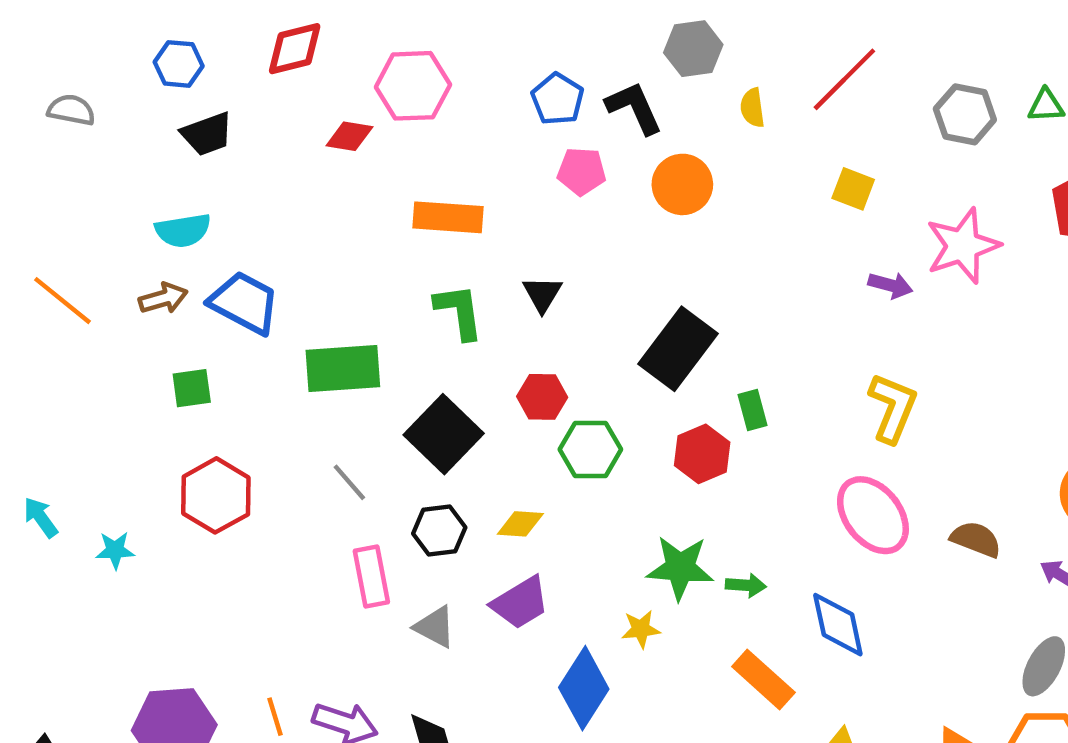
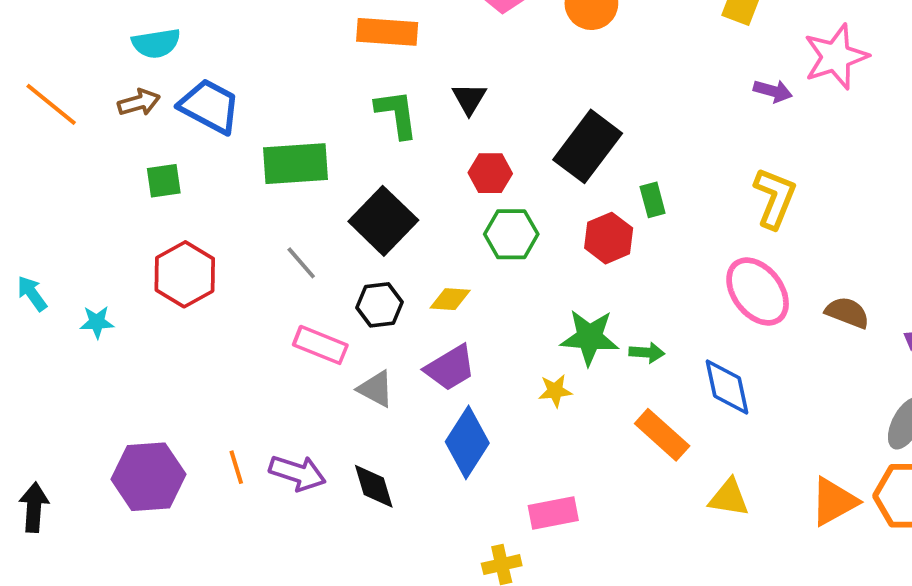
red hexagon: (542, 397) -> (490, 173), moved
pink rectangle: (371, 576) -> (320, 345), turned -57
blue diamond: (584, 688) -> (467, 442), moved

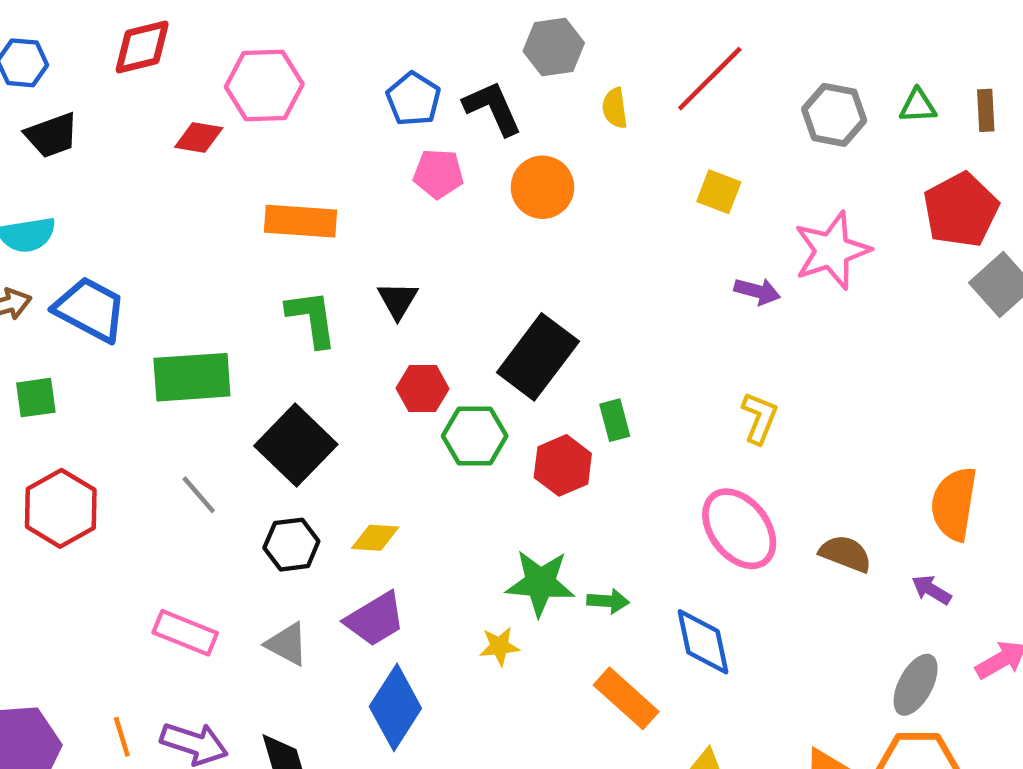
yellow L-shape: (775, 198) -> (760, 418), size x0.7
green hexagon: (511, 234) -> (475, 436), moved
pink rectangle: (320, 345) -> (185, 633), moved

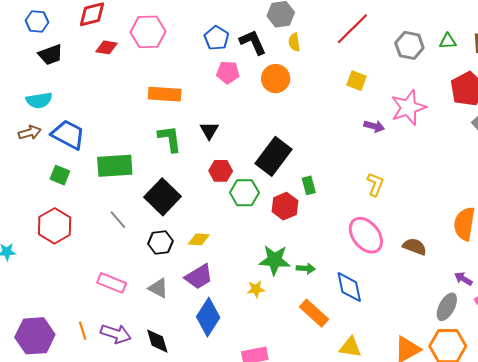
yellow semicircle: (615, 108) -> (294, 42), moved
red diamond: (199, 137) -> (106, 47), moved
green square: (36, 398) -> (60, 175), moved, turned 30
purple arrow: (931, 590) -> (463, 279), moved

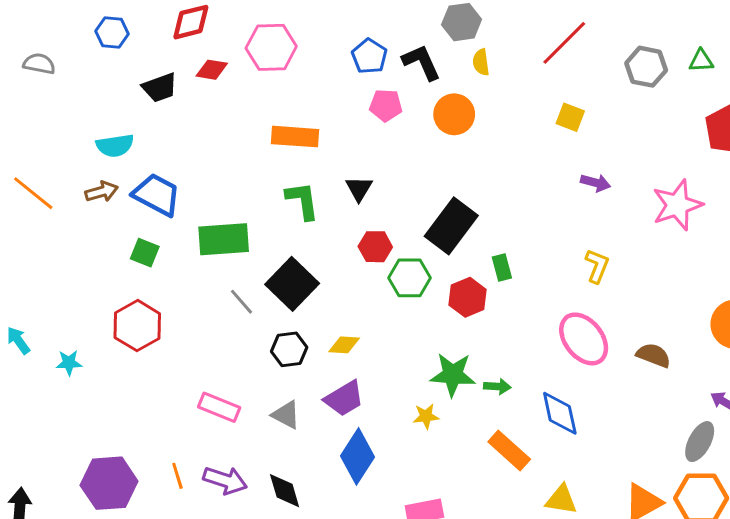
black trapezoid: (50, 55) -> (160, 88), moved
pink star: (408, 108) -> (677, 205), moved
gray line: (118, 220) -> (241, 302), moved

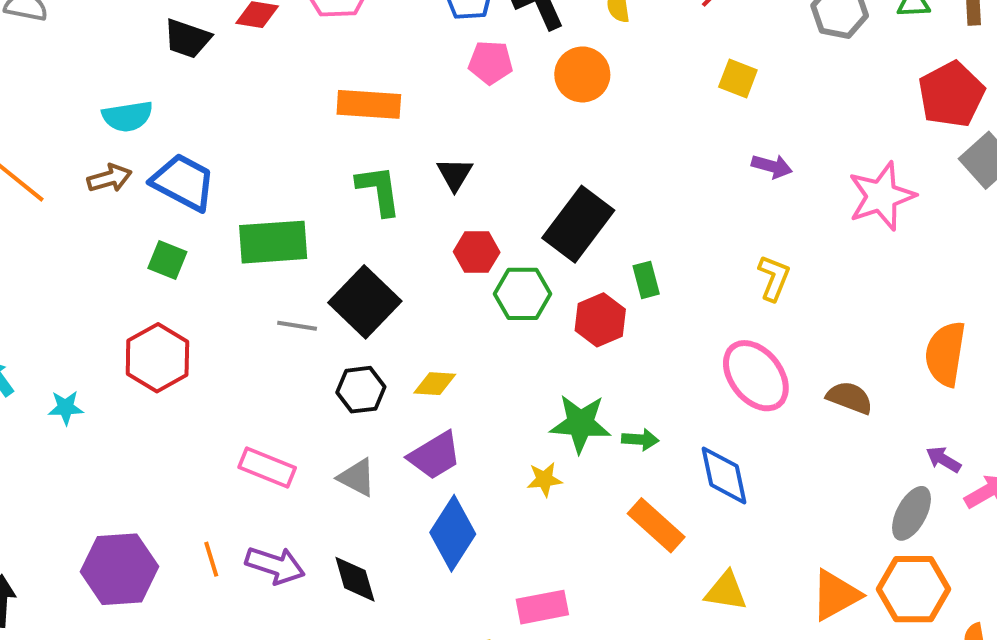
black trapezoid: (160, 88) -> (187, 39), turned 39
gray line: (241, 302) -> (297, 326), turned -40

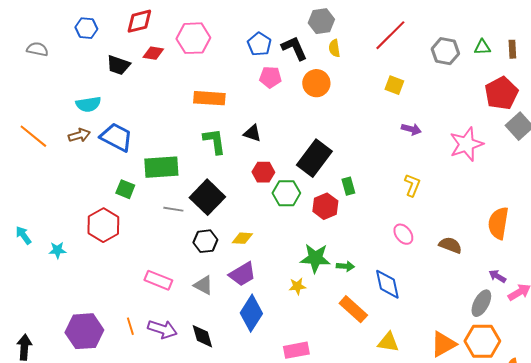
black triangle: (455, 174) -> (252, 133), turned -42
green square: (167, 260) -> (125, 189), moved
pink ellipse: (756, 376) -> (403, 234), size x0.6

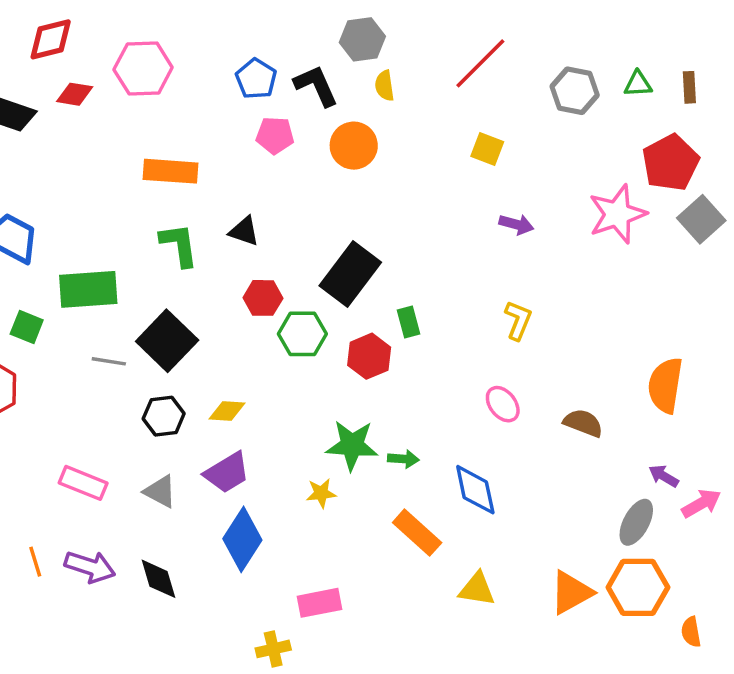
pink star: (466, 144) -> (617, 214), moved

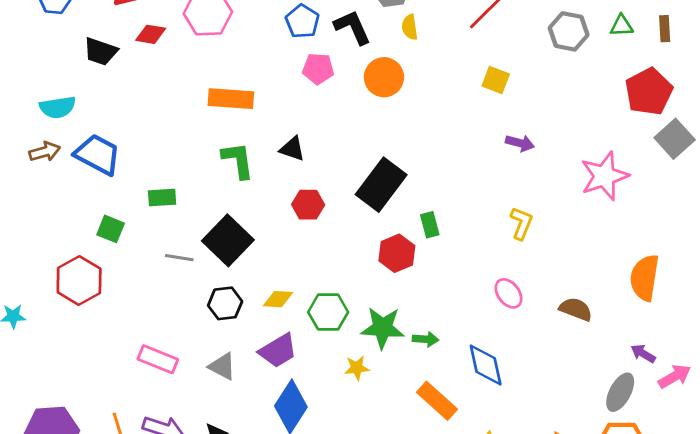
pink star: (617, 214) -> (604, 176), moved
green rectangle: (88, 289) -> (162, 197), size x0.6
green hexagon: (302, 334) -> (328, 312), moved

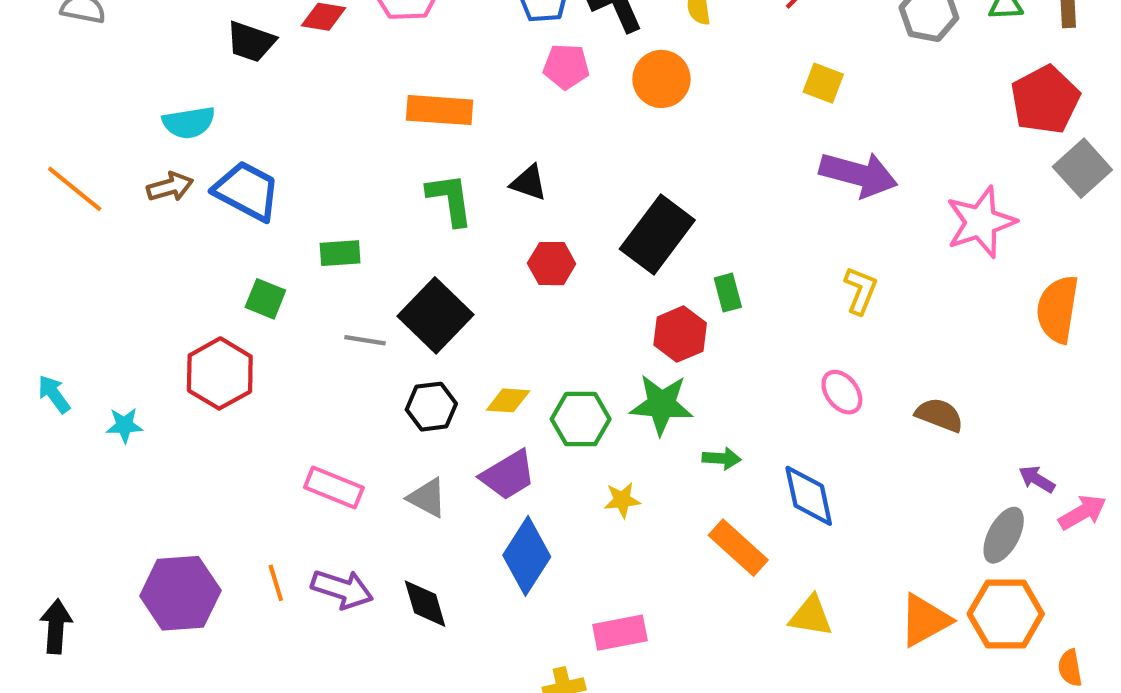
purple arrow: (520, 143) -> (858, 174), size x1.8
orange semicircle: (645, 278) -> (1058, 309), moved
green star: (383, 328) -> (661, 405), moved

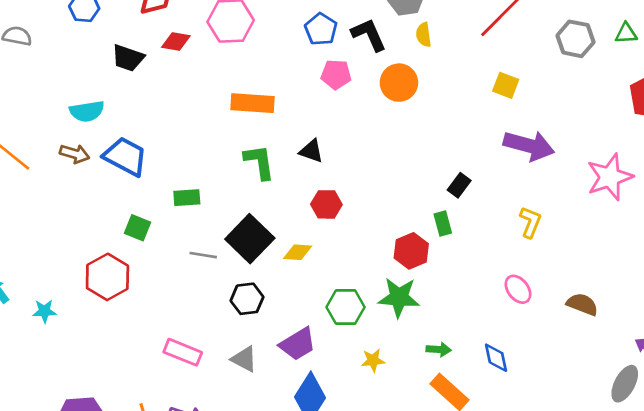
brown arrow: (170, 187) -> (75, 154), turned 32
black rectangle: (657, 235) -> (459, 185), moved, size x0.5
yellow diamond: (508, 400) -> (298, 252), moved
green arrow: (722, 458) -> (439, 349), moved
blue diamond: (809, 496) -> (496, 358), size x0.7

